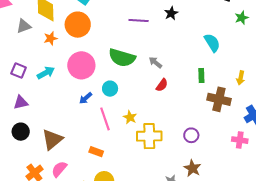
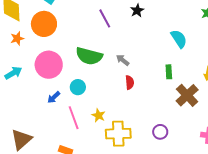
purple line: (139, 21) -> (105, 18), turned 60
red semicircle: (162, 85) -> (130, 82), turned -40
brown cross: (219, 99) -> (187, 95), turned 35

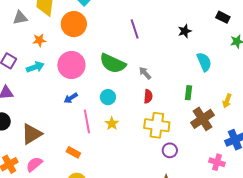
black star: (137, 10) -> (185, 31), moved
orange star: (17, 38) -> (39, 40), moved
cyan circle: (78, 87) -> (108, 97), moved
yellow cross: (118, 134) -> (157, 125), moved

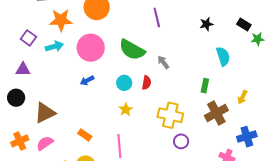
black rectangle: (223, 17) -> (244, 24), moved
orange star: (39, 40) -> (61, 20), size x1.6
red semicircle: (148, 96) -> (147, 83), moved
pink line: (87, 121) -> (119, 146), moved

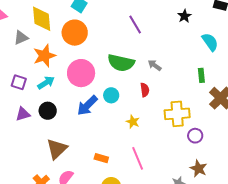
blue arrow: (87, 81) -> (87, 106), size x1.6
cyan circle: (124, 83) -> (111, 95), moved
black circle: (16, 98) -> (48, 111), moved

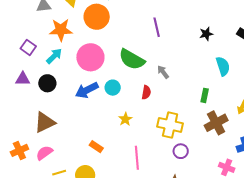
cyan arrow: (46, 83) -> (54, 56), turned -30
orange rectangle: (101, 158) -> (96, 147), moved
pink line: (138, 158) -> (137, 158), moved

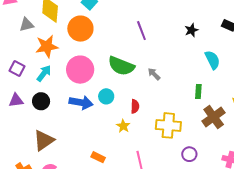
blue arrow: (87, 90) -> (81, 103), turned -135
red semicircle: (146, 92) -> (135, 106), moved
purple circle: (181, 151) -> (189, 154), moved

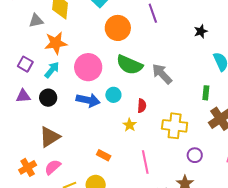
orange circle: (80, 29) -> (118, 28), moved
purple line: (141, 31) -> (153, 13), moved
gray arrow: (154, 74) -> (162, 74), size x1.6

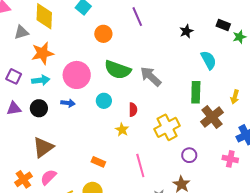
orange circle: (118, 28) -> (103, 34), size x0.7
cyan arrow: (52, 70) -> (41, 80), turned 48
green rectangle: (206, 93) -> (196, 92), size x1.5
blue arrow: (88, 100) -> (68, 103), moved, size x0.6
yellow cross: (175, 126) -> (167, 127), turned -30

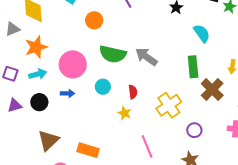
orange rectangle: (98, 162) -> (88, 150), moved, size x1.5

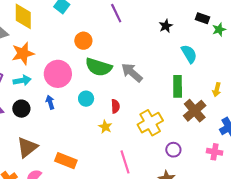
orange circle: (94, 20) -> (83, 41), moved
blue arrow: (67, 93) -> (50, 102), turned -112

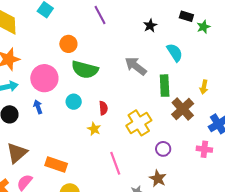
gray arrow: (132, 72) -> (136, 66), moved

